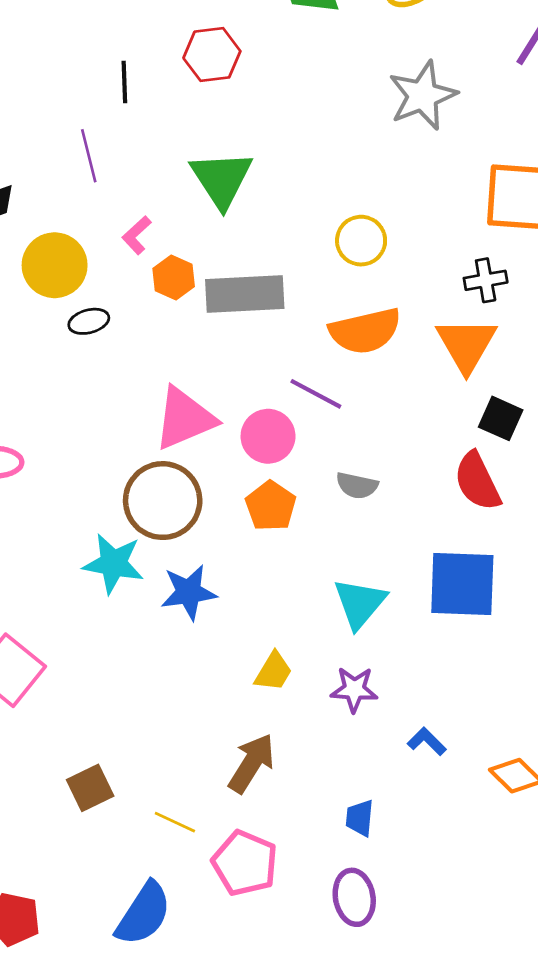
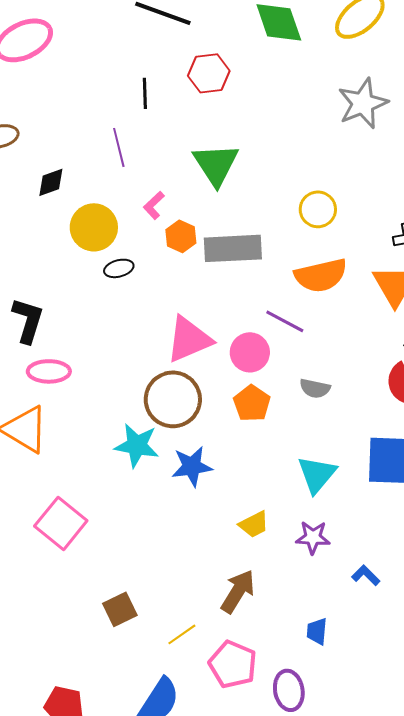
yellow trapezoid: (273, 672) -> (254, 524), turned 32
yellow line: (175, 822) -> (182, 634), turned -60
purple ellipse: (354, 897) -> (289, 690), moved

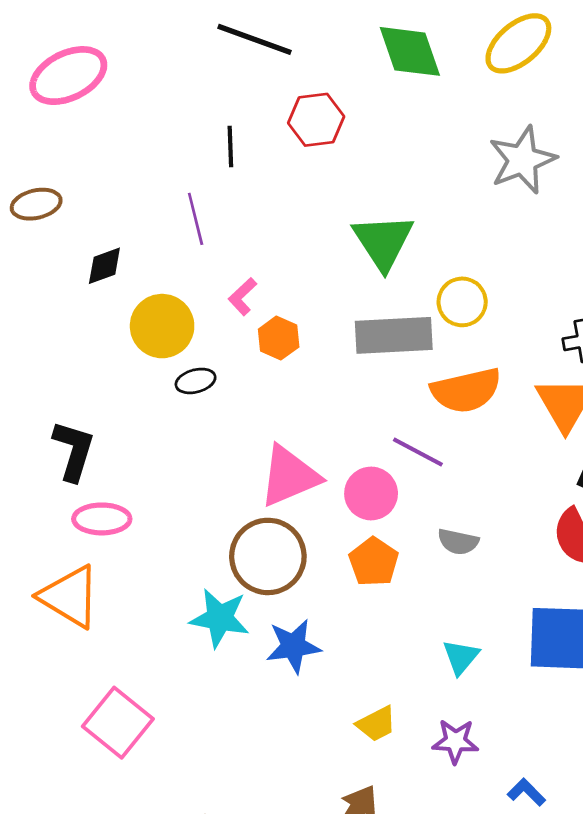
green triangle: (216, 164) -> (383, 242), moved
gray rectangle: (233, 248) -> (394, 335), moved
cyan triangle: (317, 474) -> (461, 657), size x0.7

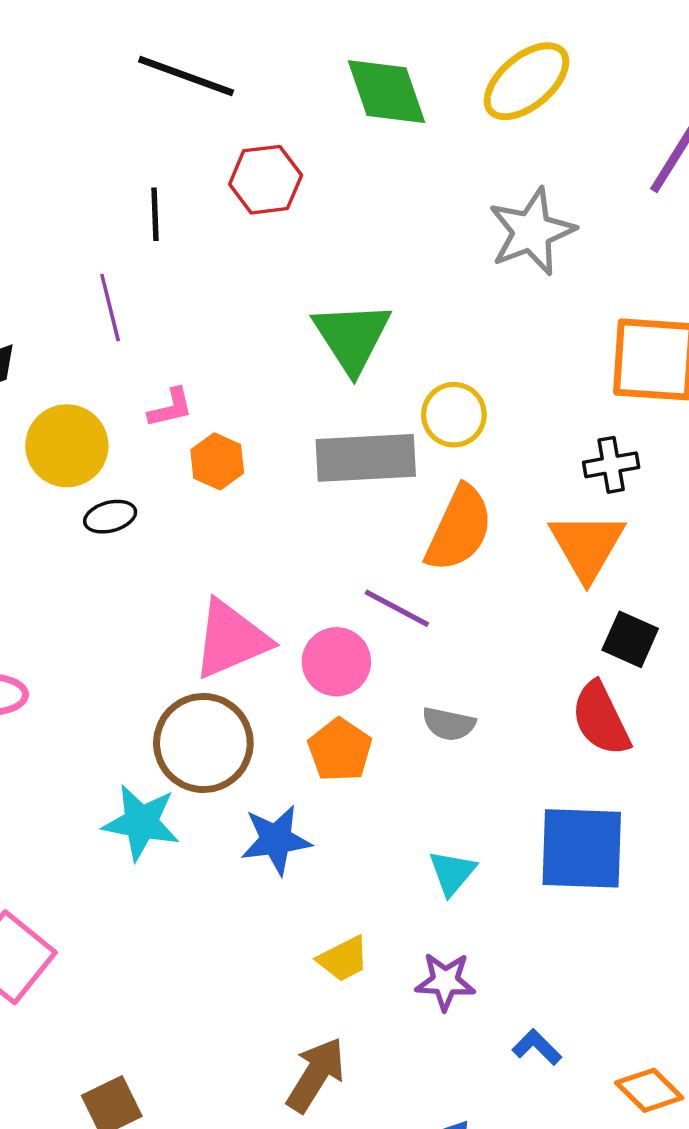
pink L-shape: (242, 297) -> (171, 408), turned -150
orange semicircle: (466, 390) -> (459, 529), turned -52
blue star: (293, 646) -> (276, 840), moved

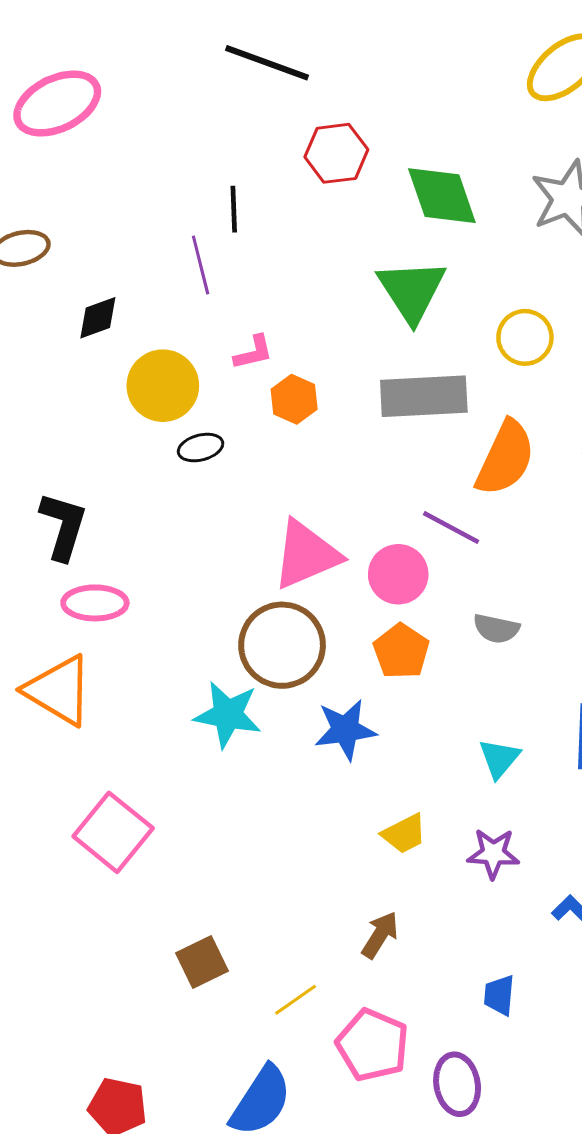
green diamond: (387, 92) -> (442, 196), moved
black line: (155, 214) -> (234, 209), moved
yellow circle: (454, 415) -> (525, 337), moved
brown arrow: (316, 1075) -> (380, 935), size x0.7

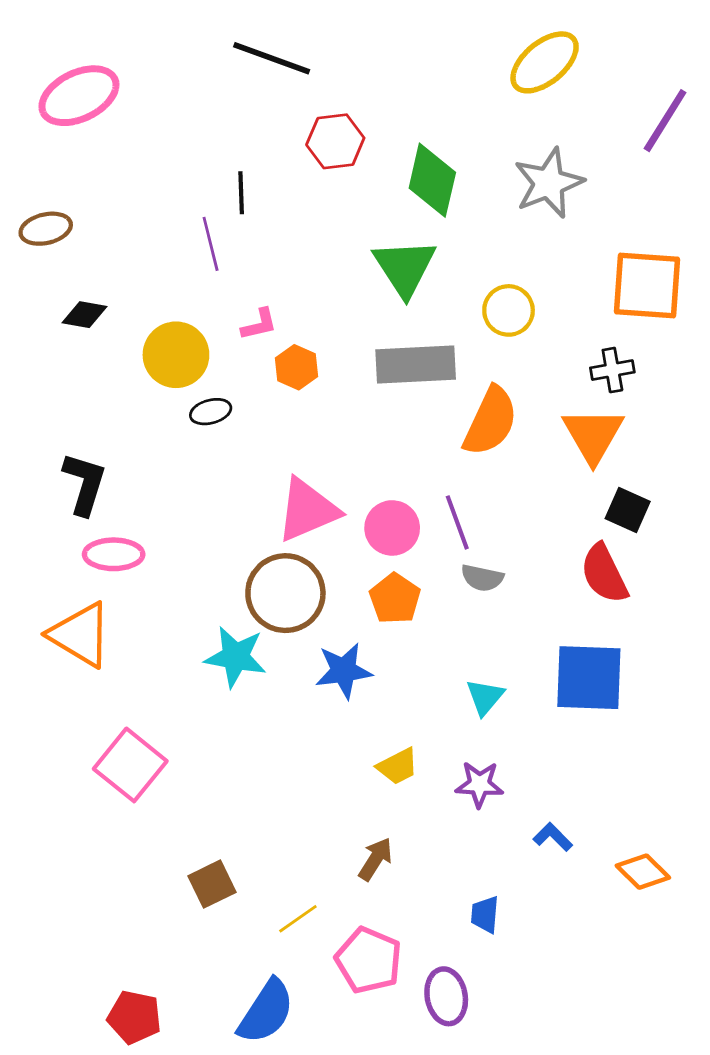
green diamond: (442, 196) -> (432, 180), turned 32
black diamond: (98, 318) -> (85, 315), moved, turned 30
purple line: (451, 527) -> (457, 522), moved, turned 42

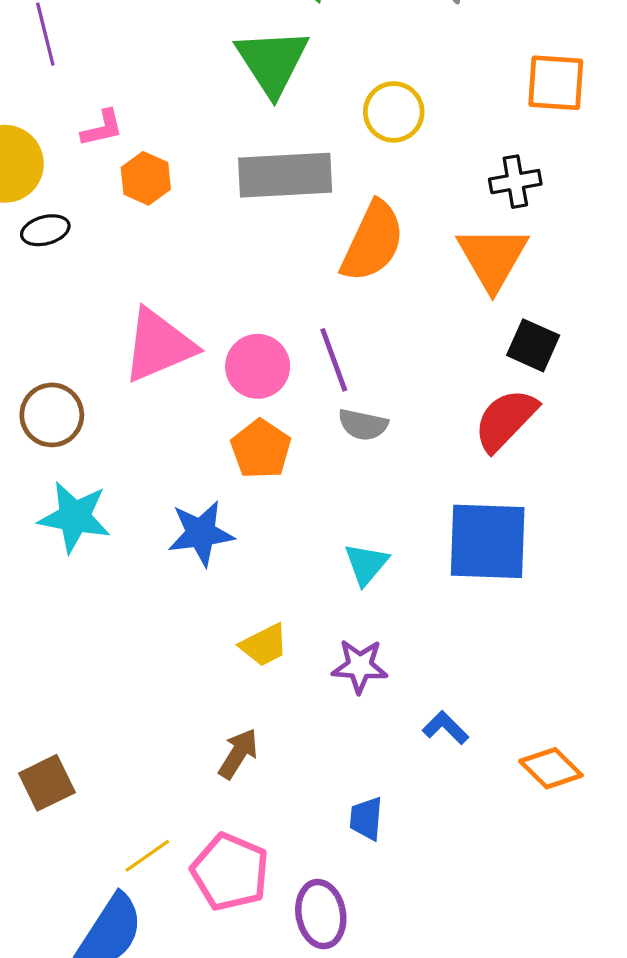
orange square: (647, 286) -> (556, 83), size x0.7
red semicircle: (604, 574) -> (506, 420), turned 70
brown circle: (285, 593) -> (52, 415), moved, size x0.7
yellow line: (298, 919) -> (147, 856), moved

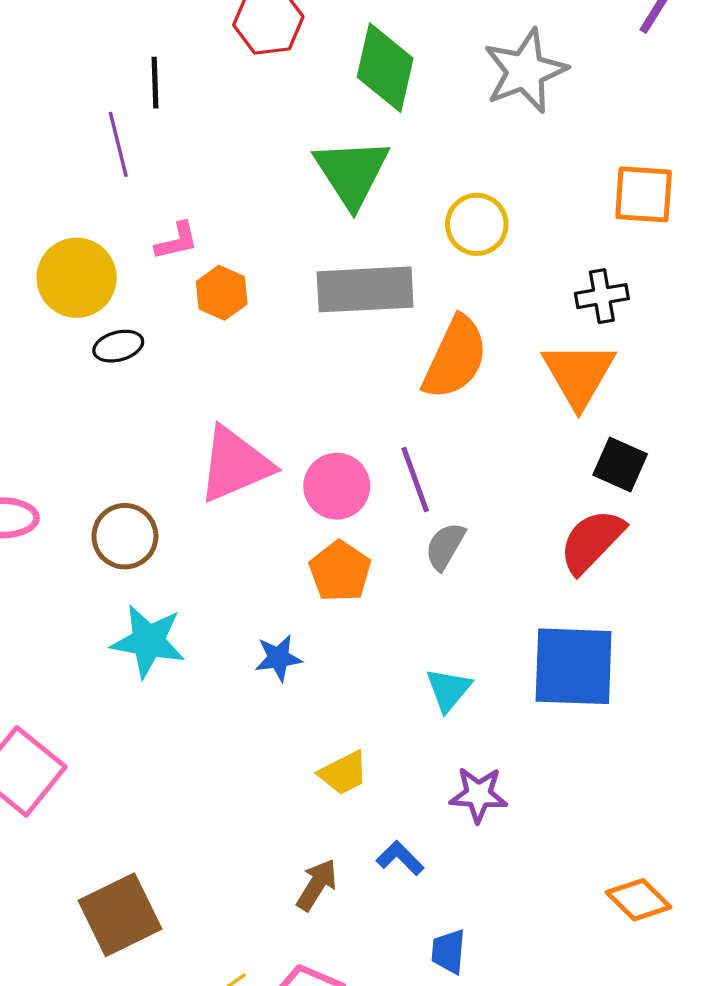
gray semicircle: (363, 425) -> (445, 546), turned 108
blue star: (201, 533) -> (278, 658), size x0.7
purple star: (360, 666) -> (478, 795), moved
blue L-shape: (446, 728) -> (400, 858), moved
brown square: (47, 783) -> (120, 915), size x1.4

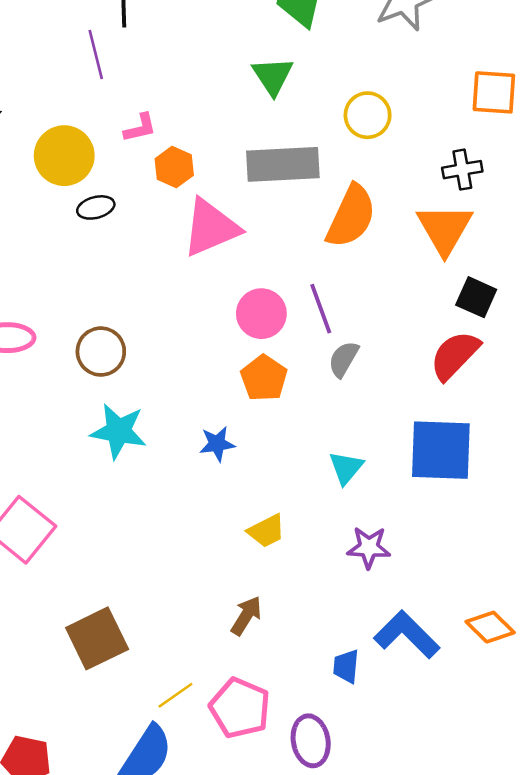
green triangle: (352, 173) -> (273, 76), size x0.7
pink triangle: (235, 465) -> (211, 228), moved
blue L-shape: (400, 858) -> (407, 635), moved, size x1.8

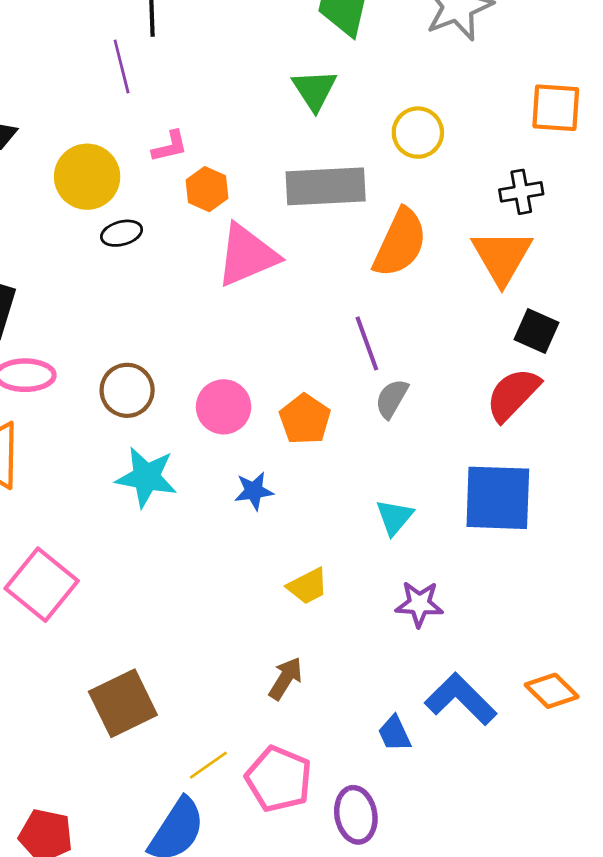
pink circle: (261, 314) -> (224, 407), moved
blue trapezoid: (346, 666) -> (394, 734), turned -30

